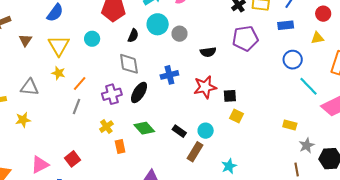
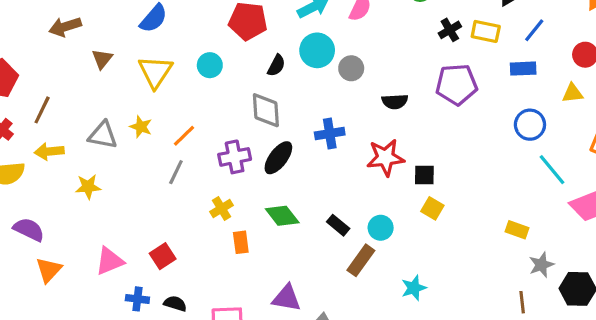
yellow star: (58, 73) -> (141, 127), moved

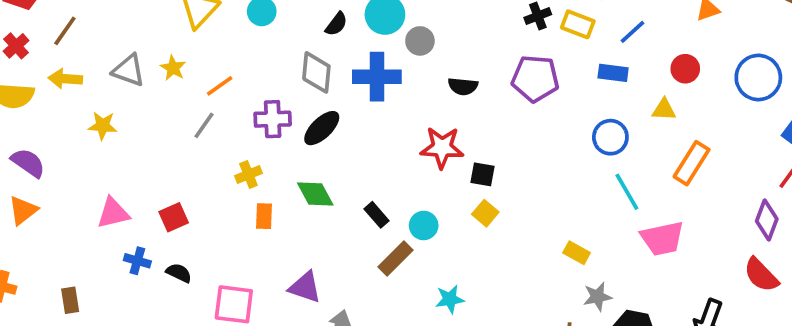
blue cross: (330, 134) -> (377, 77), moved, size x1.4
orange triangle: (49, 270) -> (23, 210), moved

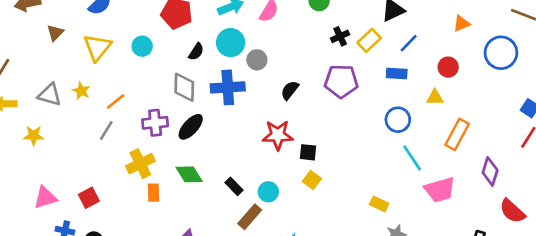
yellow rectangle: (578, 24) -> (369, 40), turned -60
blue circle: (758, 78) -> (501, 53), moved
black semicircle: (463, 86) -> (290, 90), turned 126
yellow cross: (248, 175) -> (140, 164), size x1.5
purple diamond: (767, 220) -> (490, 171), moved

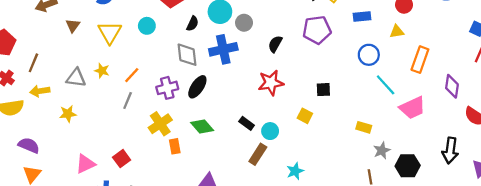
black square: (308, 152) -> (323, 90), moved
black rectangle: (234, 186) -> (247, 123), moved

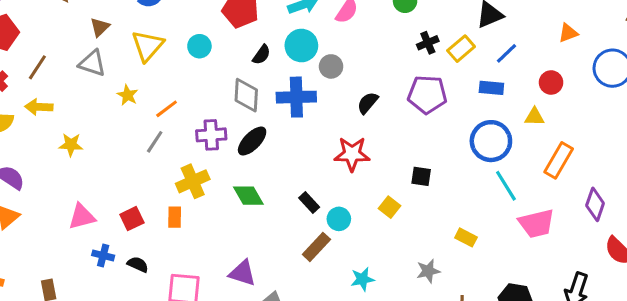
blue circle: (369, 55) -> (491, 141), size x1.4
gray triangle: (76, 78) -> (92, 63), moved
orange rectangle: (175, 146) -> (175, 217), moved
gray star: (382, 150) -> (428, 271), moved

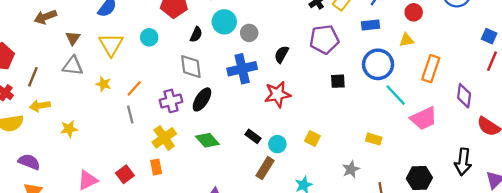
blue cross: (296, 97) -> (242, 69), moved
gray line: (155, 142) -> (130, 114), turned -36
black square: (421, 176) -> (338, 81), moved
yellow square: (390, 207) -> (312, 138), moved

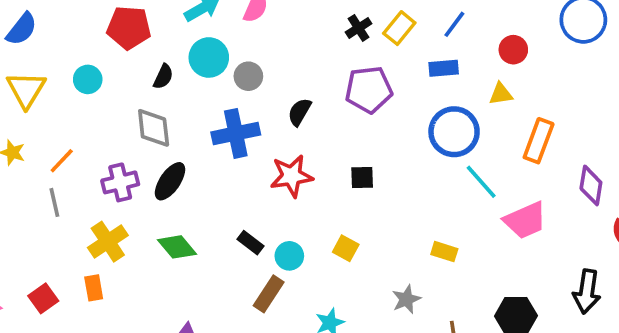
black square: (338, 81) -> (362, 178), moved

